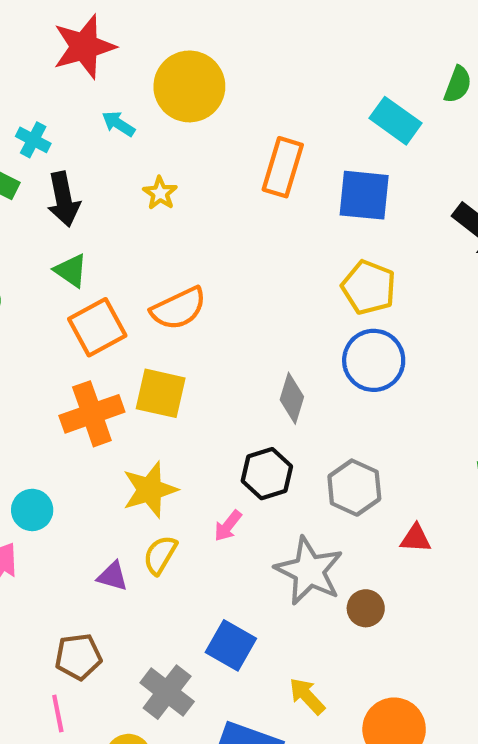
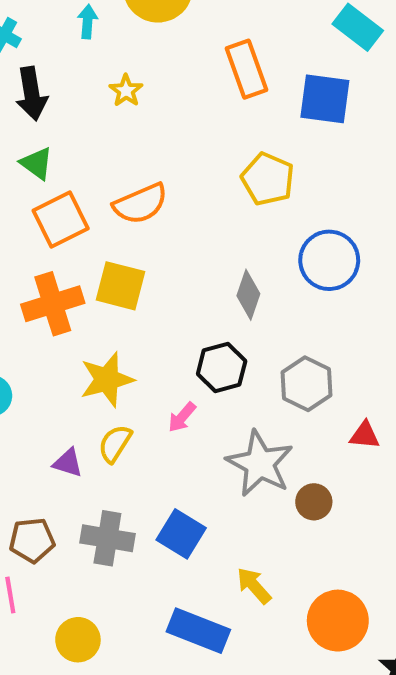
cyan arrow: (118, 124) -> (87, 22), turned 60
orange rectangle: (283, 167) -> (246, 69), turned -38
yellow pentagon: (369, 287) -> (268, 179), moved
gray cross: (167, 692) -> (107, 538), moved, turned -30

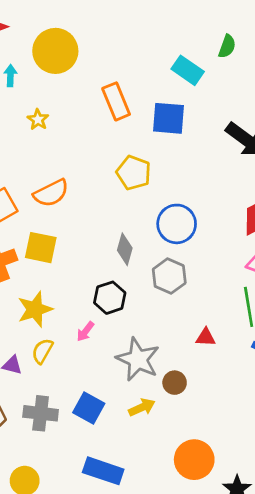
gray hexagon: (306, 384) -> (169, 276), moved
yellow arrow: (254, 586) -> (142, 407), moved, turned 110

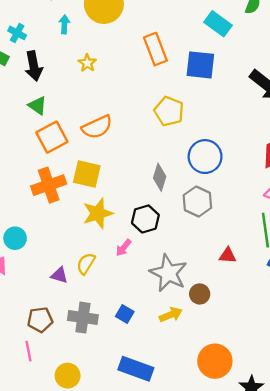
yellow star: (35, 309) -> (98, 213), moved
blue square: (89, 408) -> (125, 314), size x0.7

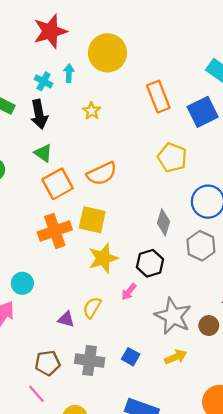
cyan cross: (17, 33) -> (44, 81), moved
blue square: (200, 65) -> (203, 112), turned -32
brown circle: (200, 294) -> (209, 326), moved
pink line: (29, 351) -> (37, 394), turned -30

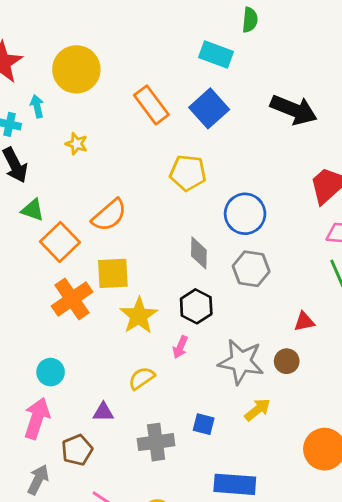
yellow semicircle: (92, 308) -> (142, 378), turned 40
purple triangle: (66, 319) -> (103, 412), moved
brown pentagon: (48, 363) -> (77, 450), moved

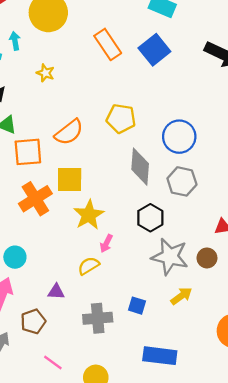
yellow pentagon: (188, 173) -> (121, 118), moved
orange square: (60, 242) -> (28, 152), turned 36
gray diamond: (199, 253) -> (140, 167), size x1.4
black hexagon: (196, 306) -> (150, 218), moved
pink arrow: (180, 347) -> (106, 243), moved

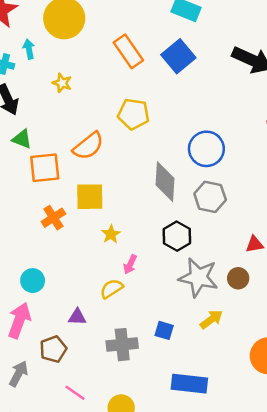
yellow pentagon: (121, 118) -> (133, 114), moved
orange cross: (35, 199) -> (53, 218), size x0.7
yellow star: (89, 215) -> (111, 234), size x0.6

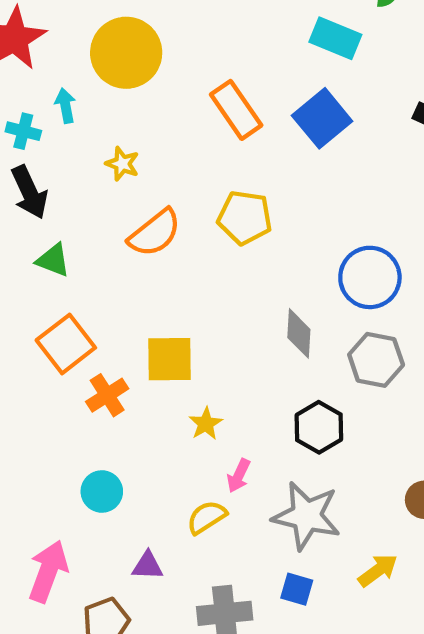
orange semicircle: (88, 146) -> (155, 233), moved
orange square: (45, 168) -> (66, 344), moved, turned -32
gray diamond: (165, 182) -> (299, 333), size x0.7
gray star: (198, 277) -> (306, 516), moved
cyan circle: (33, 281) -> (102, 492), moved

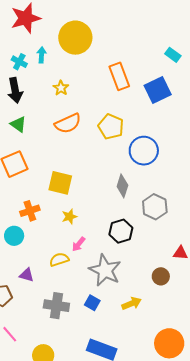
cyan rectangle: (335, 38) -> (173, 55), size x0.7
blue circle: (370, 277) -> (144, 151), moved
orange cross: (107, 395) -> (30, 211), moved

